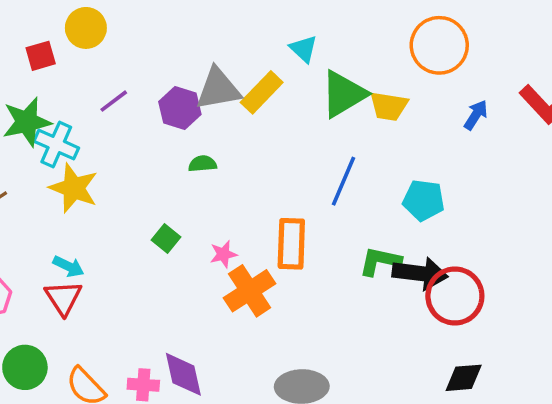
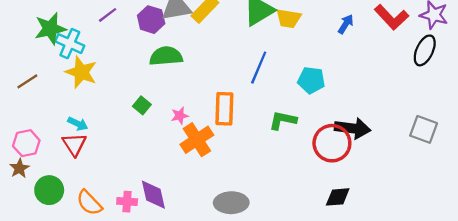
green semicircle: (203, 164) -> (166, 56), size x1.8
black arrow: (420, 273) -> (353, 128), moved

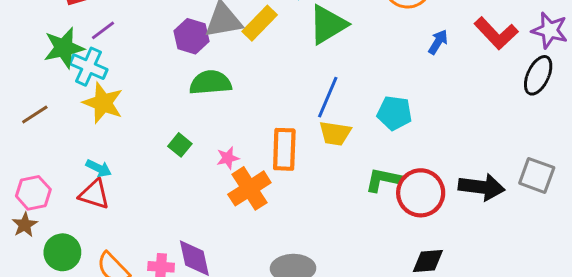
purple line: (108, 15) -> (103, 30), moved
yellow trapezoid: (288, 18) -> (335, 133), moved
green L-shape: (283, 120) -> (383, 180), moved
black arrow: (353, 128) -> (482, 187), moved
red triangle: (74, 144) -> (94, 194), turned -40

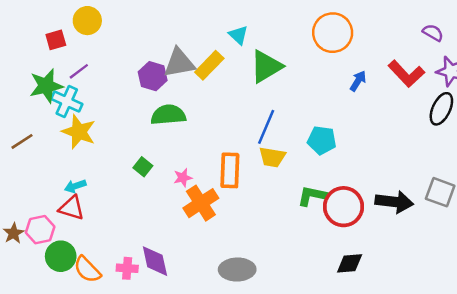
cyan arrow: (99, 168) -> (75, 186), turned 135
pink hexagon: (33, 193) -> (40, 230), moved
green circle: (62, 252) -> (61, 256), moved

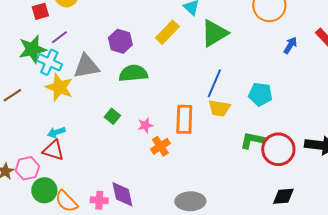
gray triangle: (179, 63) -> (86, 66), moved
orange cross: (201, 203) -> (160, 146), size x0.7

